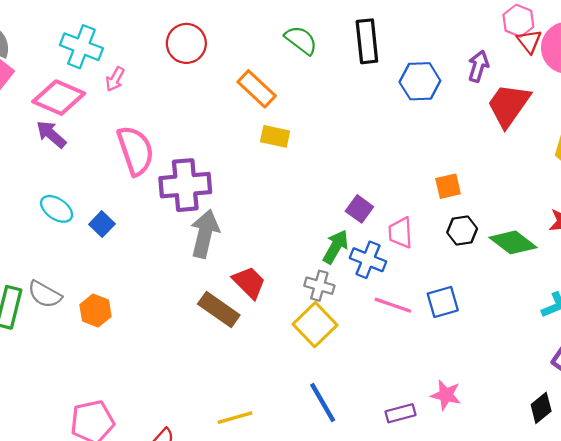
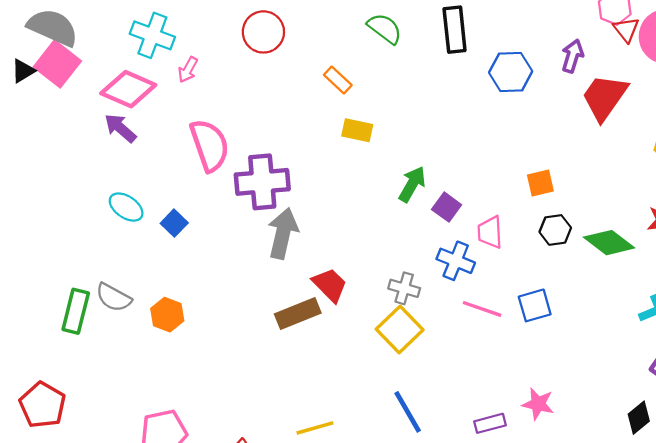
orange rectangle: (257, 89) -> (338, 80), size x0.7
green arrow: (336, 247) -> (412, 184), moved
brown rectangle: (219, 309) -> (298, 313), turned -57

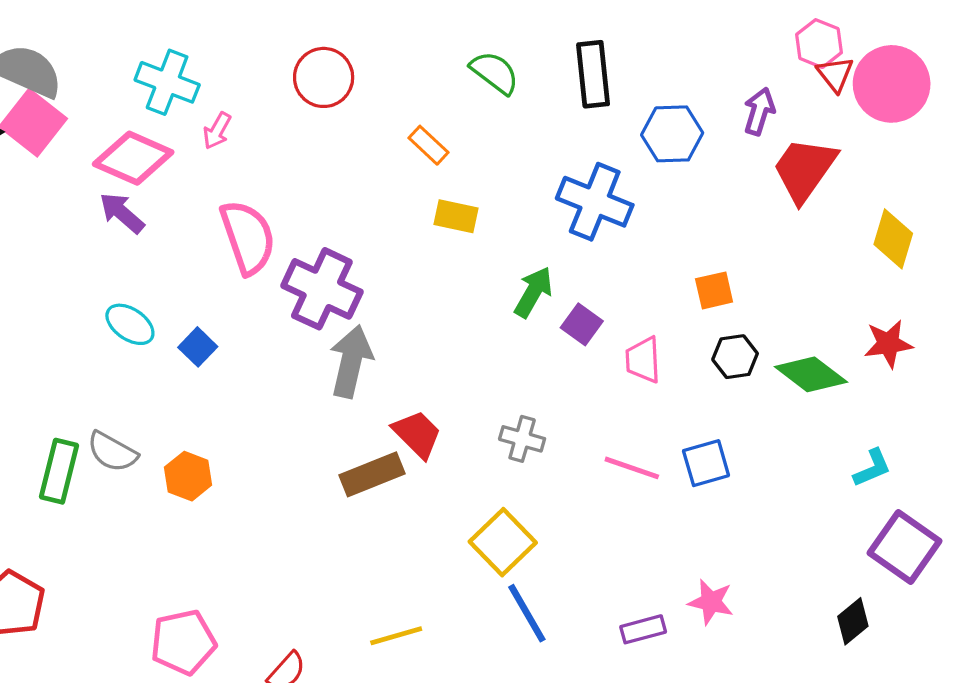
purple cross: (262, 182) -> (322, 289), turned 30
blue cross: (456, 261) -> (595, 202), moved, size x1.4
yellow square: (400, 329) -> (503, 542), moved

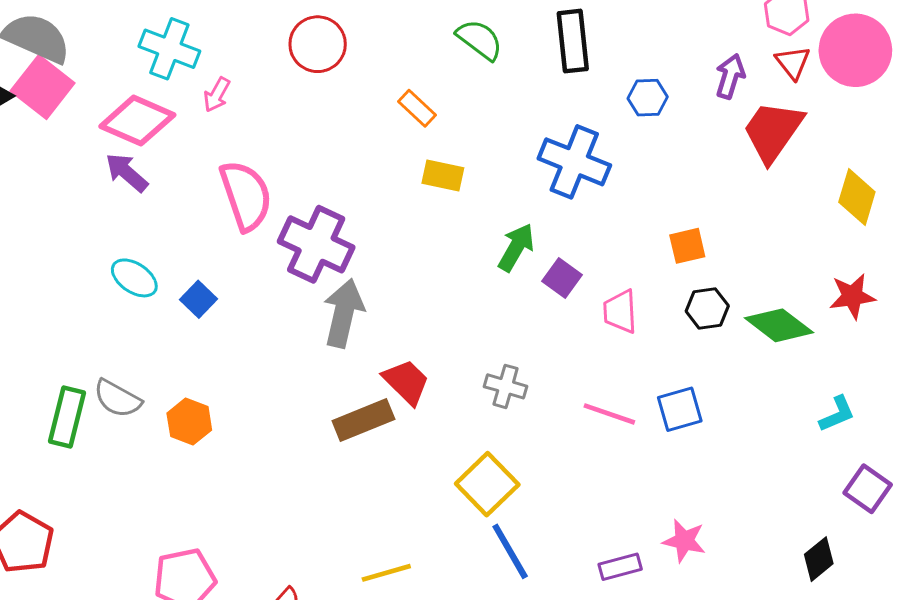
red triangle: (835, 74) -> (793, 63), moved
blue hexagon: (672, 134) -> (648, 98), size x0.7
purple square: (904, 547) -> (868, 489), size x0.7

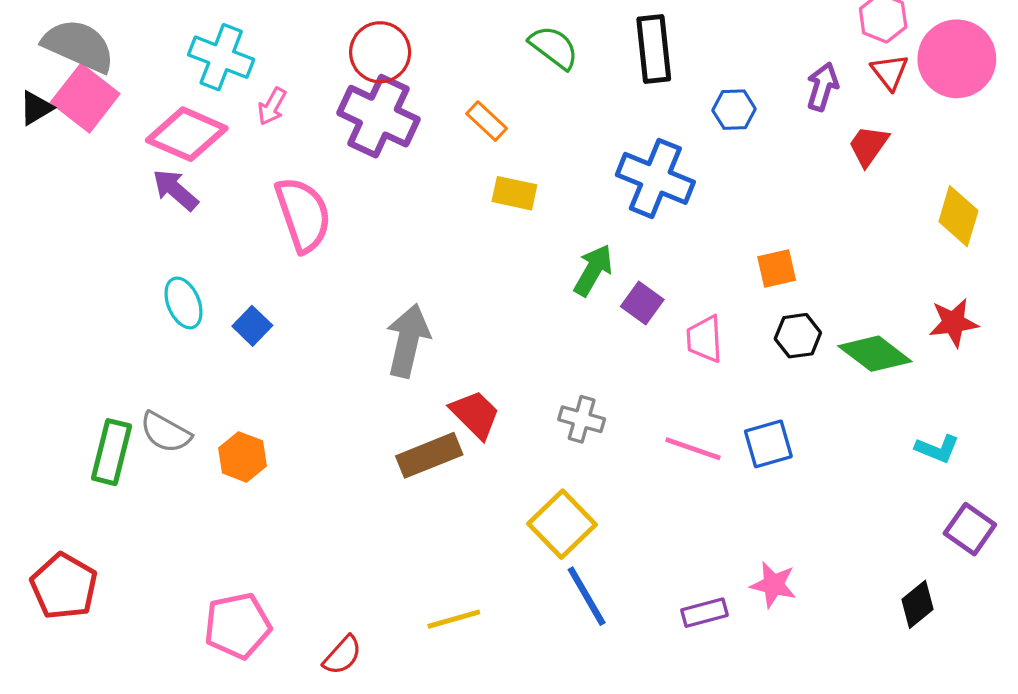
red trapezoid: (773, 131) -> (868, 146), size x0.6
purple cross: (316, 244) -> (378, 116), moved
cyan ellipse: (134, 278) -> (183, 303), turned 33
cyan L-shape: (837, 414) -> (937, 449), turned 45

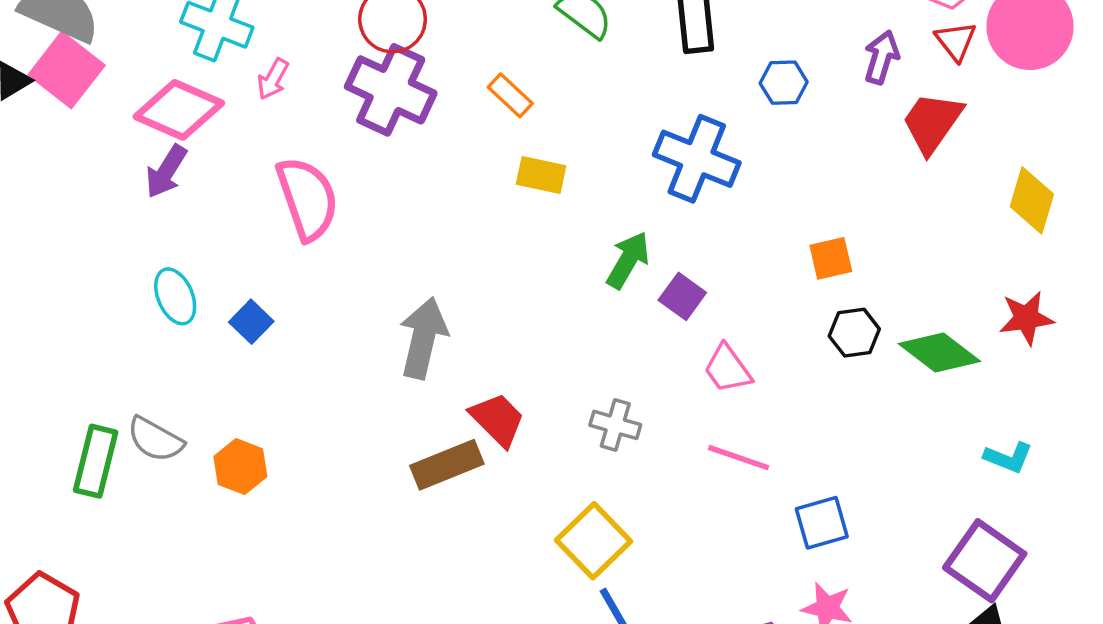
red trapezoid: (868, 146) -> (932, 122), size x1.4
purple arrow: (175, 190) -> (166, 171), turned -99
pink trapezoid: (705, 339) -> (728, 369), moved, turned -33
blue square: (768, 444) -> (822, 523), moved
purple square: (970, 529) -> (985, 561), moved, size x1.4

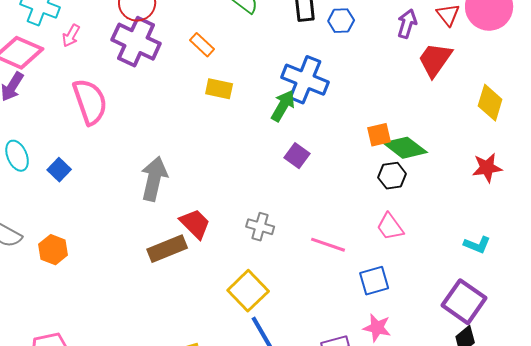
blue hexagon: (784, 83) -> (341, 21), moved
green arrow: (628, 260) -> (283, 106), moved
green diamond: (939, 352) -> (405, 148), moved
pink trapezoid: (728, 369) -> (390, 227), moved

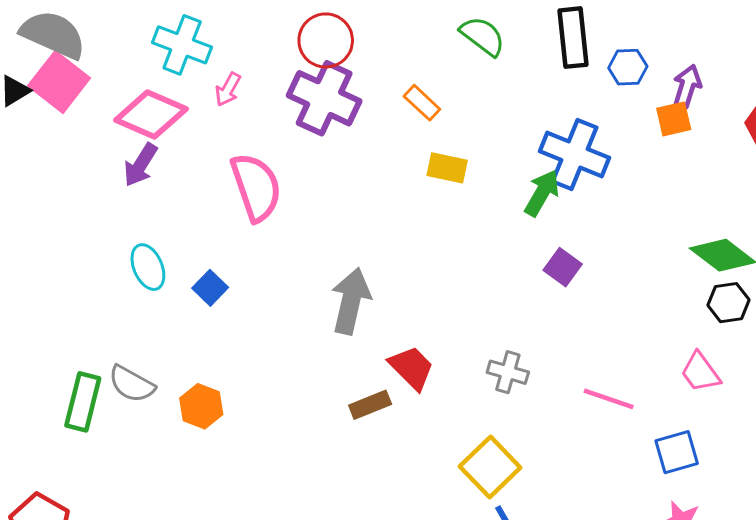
purple arrow: (407, 24) -> (687, 86), moved
orange square: (379, 135) -> (674, 119), moved
black hexagon: (392, 176) -> (728, 303), moved
brown rectangle: (167, 249) -> (370, 405), size x0.7

